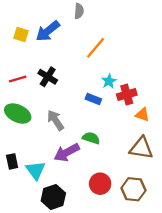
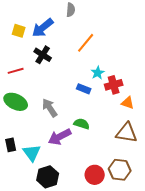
black cross: (48, 77) -> (43, 55), moved
red circle: (100, 184) -> (95, 175), moved

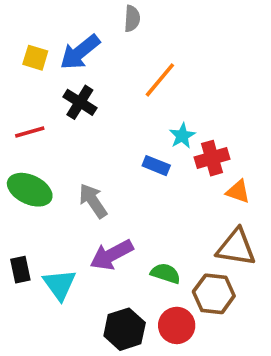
green semicircle: (82, 124) -> (165, 273), moved
brown hexagon: (120, 170) -> (214, 294), moved
black hexagon: (48, 177) -> (125, 329), moved

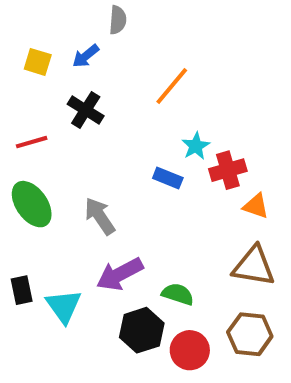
gray semicircle: (132, 19) -> (118, 20), moved
blue arrow: (80, 52) -> (86, 56), size x0.6
green ellipse: (30, 190) -> (32, 204), turned 30
brown hexagon: (214, 294) -> (250, 334), moved
black hexagon: (125, 329) -> (142, 330), moved

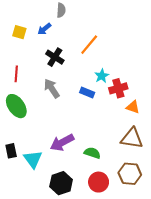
black cross: (86, 110) -> (55, 57), moved
red line: (32, 142) -> (16, 74), turned -70
gray arrow: (100, 216) -> (52, 88), moved
black hexagon: (142, 330) -> (61, 183), moved

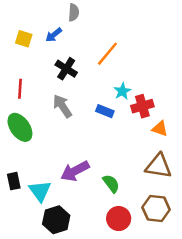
green semicircle: (92, 153) -> (111, 184), turned 35
black hexagon: (61, 183) -> (56, 220), moved

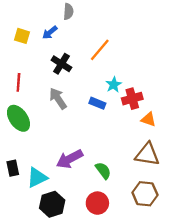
cyan triangle: (40, 191) -> (37, 177), turned 40
red circle: (119, 219) -> (97, 203), moved

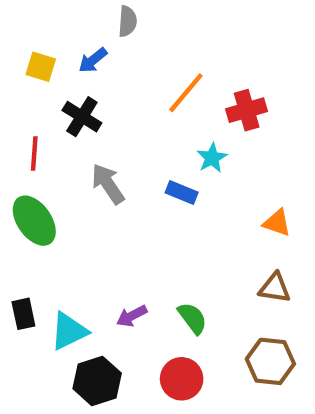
black cross: (61, 64) -> (82, 117), moved
red cross: (132, 99) -> (247, 110), moved
brown triangle: (147, 154) -> (275, 288), size x0.7
purple arrow: (70, 159) -> (132, 316), moved, size x0.6

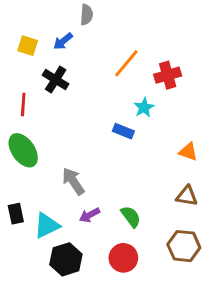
gray arrow: (108, 184) -> (73, 181), moved

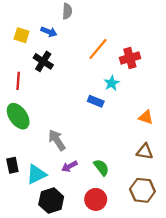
blue arrow: (63, 41) -> (49, 32), turned -119

